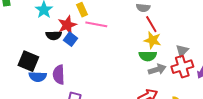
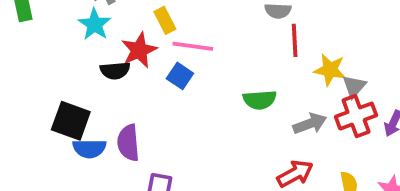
red line: (151, 24) -> (295, 40), turned 30
blue square: (71, 39) -> (180, 76), moved
yellow star: (153, 40) -> (330, 70), moved
green semicircle: (148, 56) -> (260, 100), moved

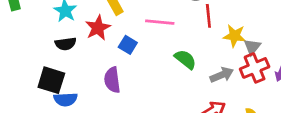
pink line: (193, 46) -> (160, 22), moved
black semicircle: (115, 71) -> (66, 44), moved
green semicircle: (260, 100) -> (185, 59), turned -135
purple semicircle: (128, 143) -> (112, 80), moved

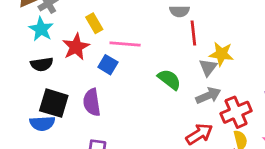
pink line: (160, 22) -> (125, 44), moved
gray triangle: (252, 47) -> (208, 67), moved
red cross: (255, 68) -> (236, 112), moved
black square: (51, 80) -> (54, 103), moved

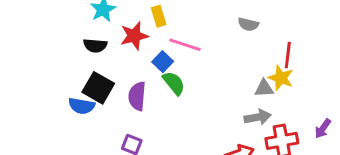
red line: (193, 33) -> (288, 55), moved
gray triangle: (208, 67) -> (264, 88), turned 36
green semicircle: (169, 79) -> (174, 83), moved

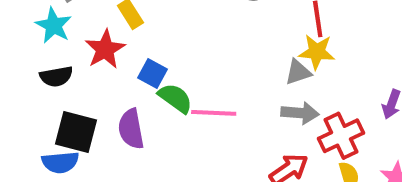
pink line: (185, 45) -> (214, 113), moved
gray arrow: (258, 117) -> (300, 113), turned 30

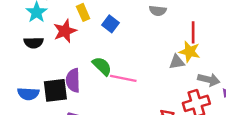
blue square: (152, 74) -> (111, 24), moved
gray arrow: (300, 113) -> (209, 80), moved
black square: (76, 132) -> (55, 90), moved, turned -30

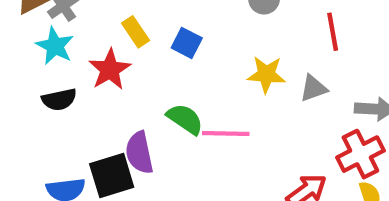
yellow star: (190, 52) -> (266, 74), moved

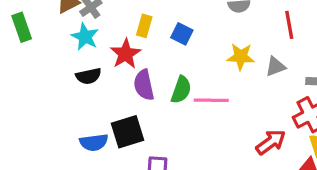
yellow rectangle: (135, 32) -> (144, 26), turned 50
green semicircle: (185, 119) -> (181, 90), turned 76
purple semicircle: (139, 153) -> (144, 85), moved

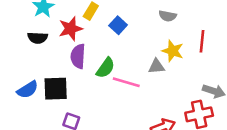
yellow star: (241, 57) -> (173, 51), moved
gray triangle: (275, 67) -> (156, 66), moved
blue semicircle: (94, 142) -> (28, 90), turned -40

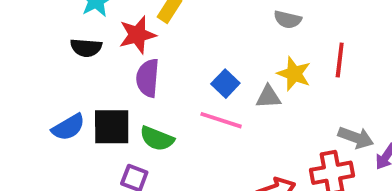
blue square: (118, 25) -> (225, 84), moved
green semicircle: (106, 68) -> (157, 139), moved, turned 75

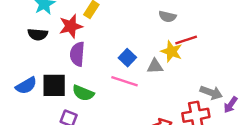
red line: (340, 60) -> (186, 40), moved, turned 65

